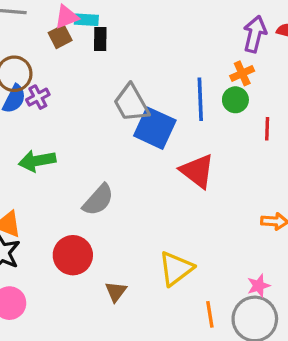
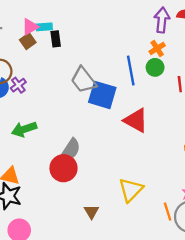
red circle: (73, 255) -> (63, 168), moved
orange line: (210, 314) -> (168, 212), moved

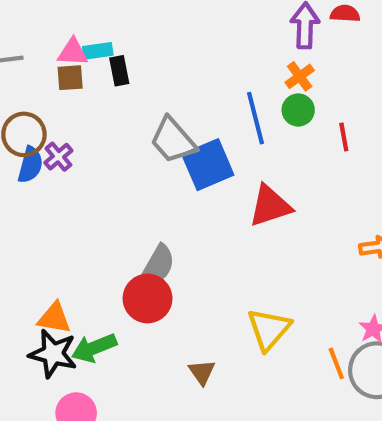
pink triangle: (30, 27) -> (73, 52), turned 36
brown square: (28, 41) -> (70, 78), turned 35
blue square: (102, 95) -> (208, 165), turned -36
red triangle: (136, 120) -> (270, 206), turned -44
green arrow: (24, 129) -> (94, 348), moved

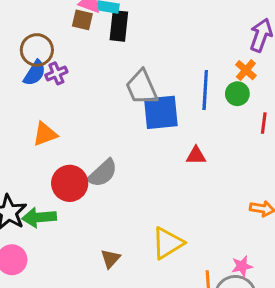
black rectangle: (119, 71) -> (119, 26), size x1.4
orange cross: (300, 76) -> (246, 70), turned -30
red triangle: (270, 206) -> (196, 156), size x0.6
red circle: (148, 298) -> (70, 183), moved
orange triangle: (54, 318) -> (45, 134), moved, turned -48

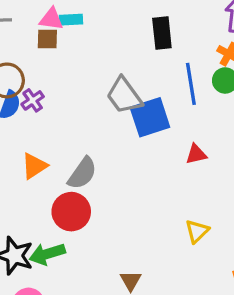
black rectangle: (119, 26) -> (162, 33), moved
gray semicircle: (103, 173) -> (82, 173), moved
yellow triangle: (168, 243) -> (197, 231), moved, size x0.7

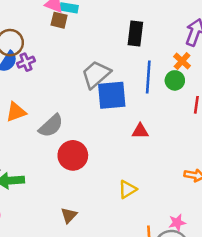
brown square: (47, 39) -> (59, 20), moved
gray trapezoid: (124, 96) -> (96, 74), turned 72
red circle: (71, 212) -> (73, 155), moved

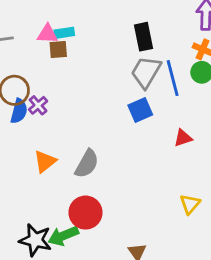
gray trapezoid: (96, 74) -> (146, 72), moved
blue square: (112, 95) -> (140, 110), size x0.7
red circle: (73, 155) -> (86, 213), moved

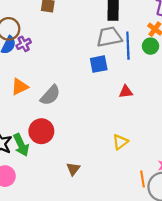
gray trapezoid: (146, 72) -> (109, 37), turned 36
green arrow: (63, 236) -> (21, 145), turned -105

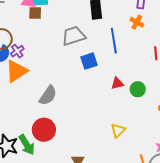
gray trapezoid: (109, 37) -> (74, 36), moved
green circle: (150, 46) -> (138, 89), moved
orange triangle: (20, 87) -> (16, 71), moved, size x1.4

